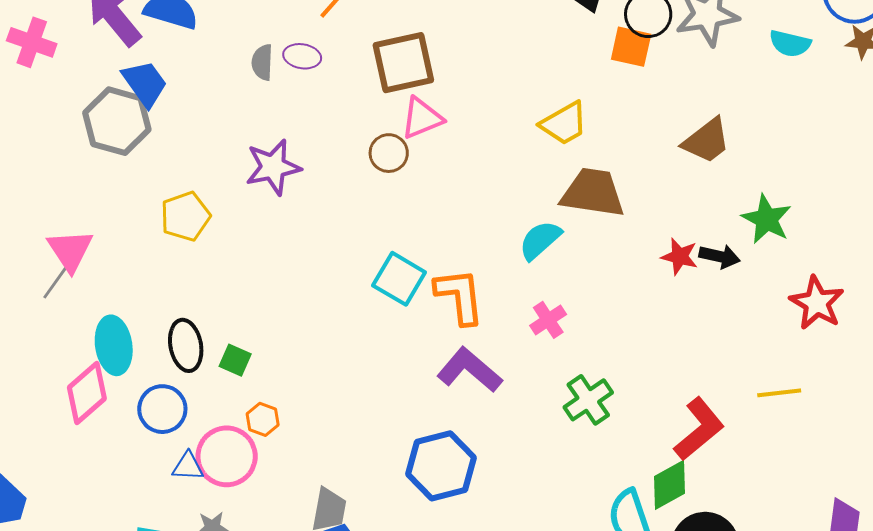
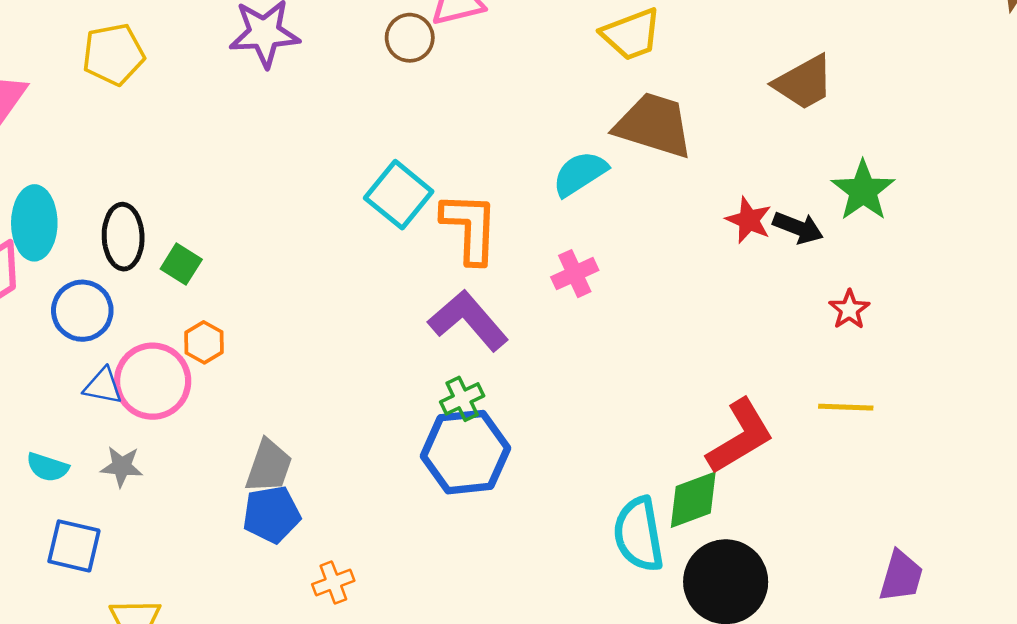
yellow pentagon: (185, 216) -> (113, 54), moved
red star: (817, 303) -> (849, 309), moved, size x0.6
green cross: (588, 400) -> (462, 399), moved, size x0.7
blue hexagon: (441, 466) -> (465, 452), moved

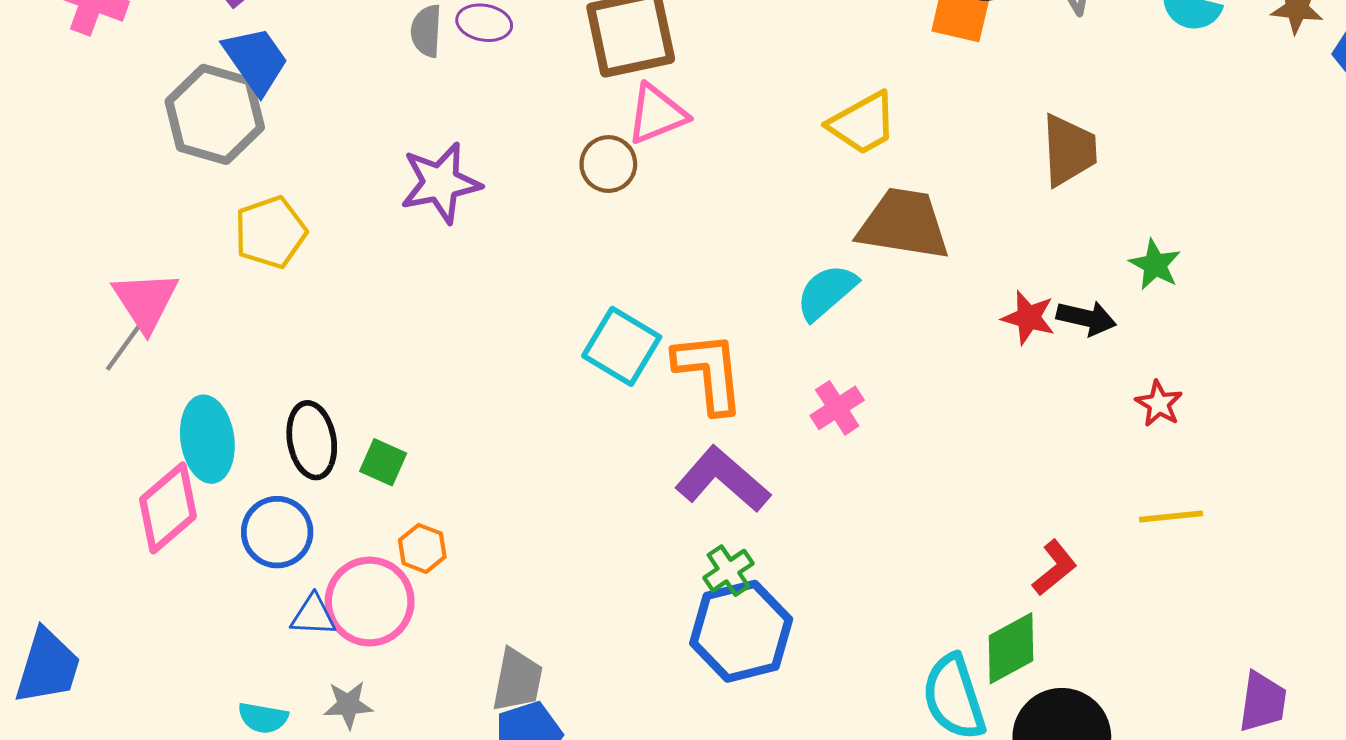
brown trapezoid: (804, 82) -> (1069, 150), turned -56
green star: (863, 191) -> (1155, 265), size x0.7
red L-shape: (740, 437) -> (1055, 568), size x0.6

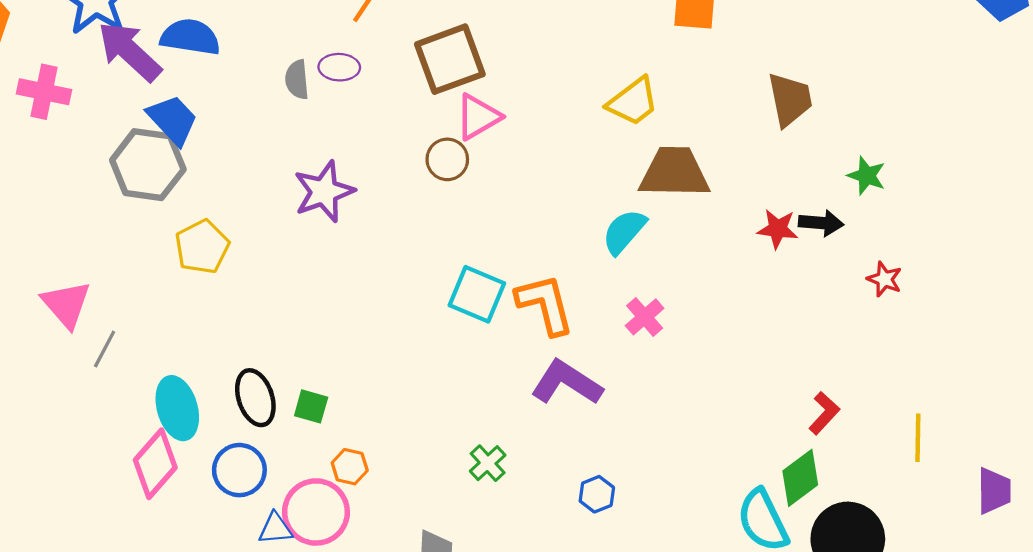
pink triangle: (146, 301) -> (66, 304), moved
yellow line: (1171, 517) -> (918, 438), moved, turned -75
green cross: (728, 571) -> (488, 463), moved
blue hexagon: (741, 631) -> (597, 494), size x0.5

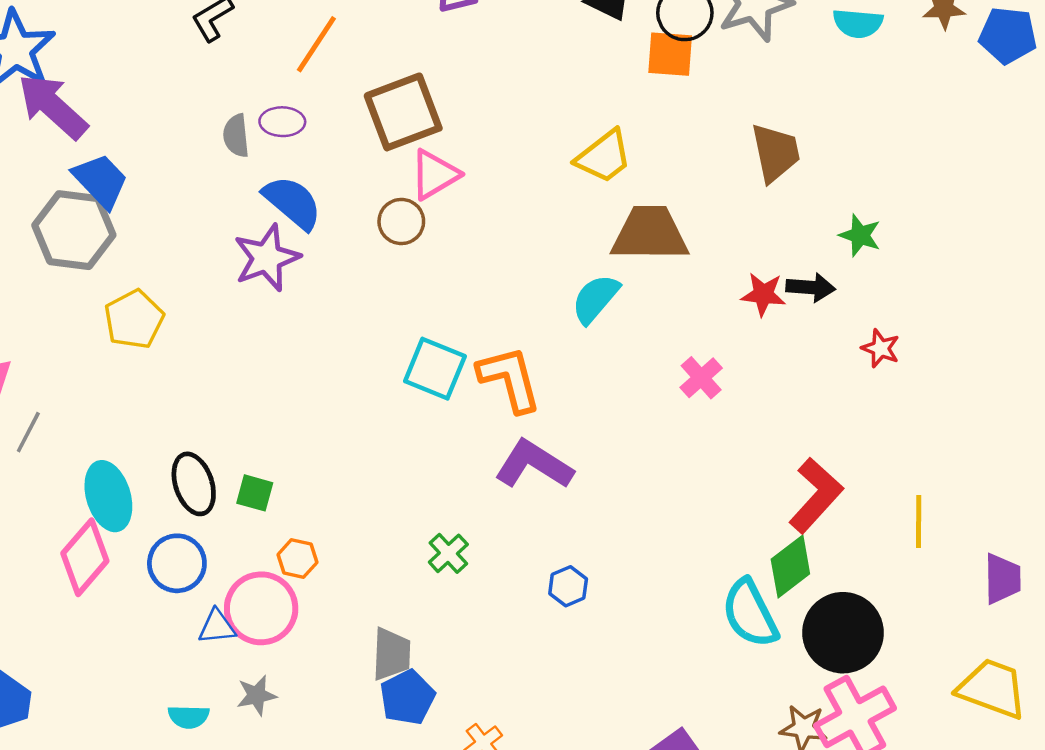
blue semicircle: (190, 37) -> (292, 202), moved, turned 32
pink cross: (645, 317) -> (701, 378), moved
red L-shape: (824, 413) -> (816, 495), size x1.6

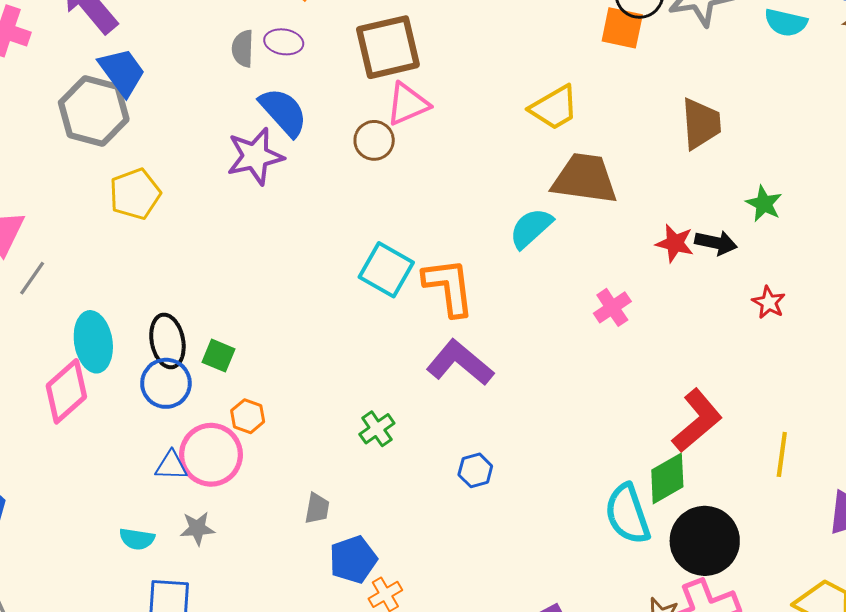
blue circle: (177, 563) -> (166, 383), moved
gray trapezoid: (391, 654) -> (317, 508), size x0.7
blue pentagon: (407, 697) -> (353, 560), moved

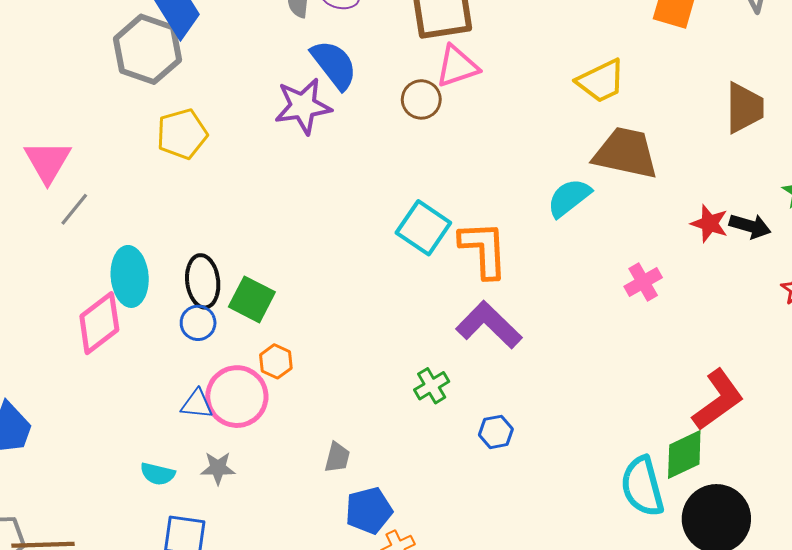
green square: (219, 356) -> (252, 299), size x1.4
blue circle: (166, 383) -> (198, 323), size x0.7
green cross: (377, 429) -> (432, 386), moved

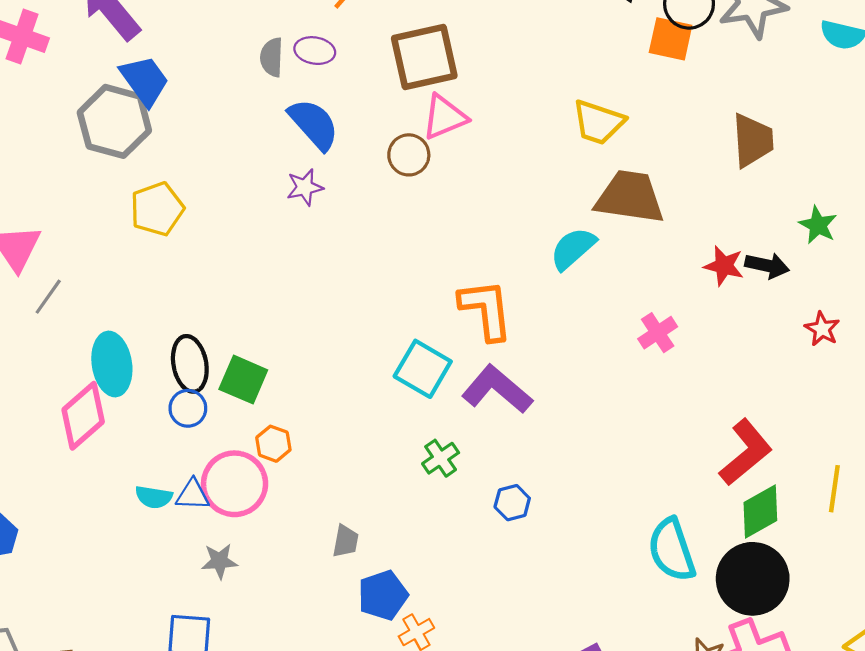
yellow trapezoid: (601, 81) -> (598, 122), turned 48
purple star: (303, 106) -> (305, 187), moved, size x0.6
cyan square: (423, 228) -> (423, 369), moved
green diamond: (684, 454) -> (760, 511), moved
cyan semicircle: (158, 474) -> (154, 497), moved

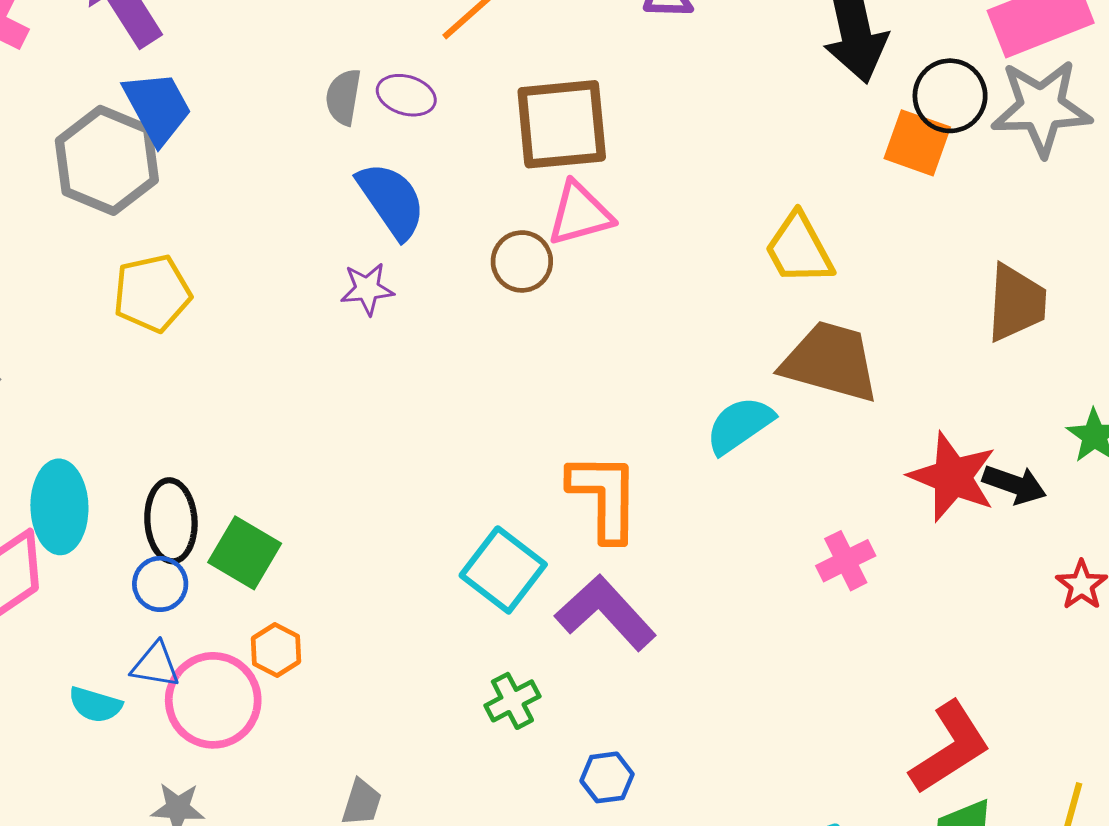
yellow trapezoid: (598, 122) -> (799, 249), turned 36
red star: (724, 266) -> (953, 477), size x1.5
blue triangle: (193, 495) -> (155, 665), moved

